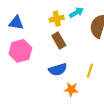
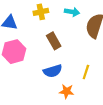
cyan arrow: (76, 12) -> (72, 12), turned 40
yellow cross: (57, 19) -> (41, 12), moved

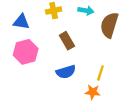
orange star: (67, 91) -> (93, 92), moved

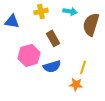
pink hexagon: (26, 52) -> (29, 55), moved

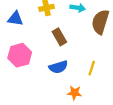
pink hexagon: (29, 55) -> (20, 55), moved
orange star: (76, 84) -> (74, 93), moved

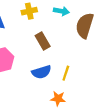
yellow line: (92, 68) -> (66, 73), moved

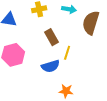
yellow line: (66, 73) -> (67, 53), moved

